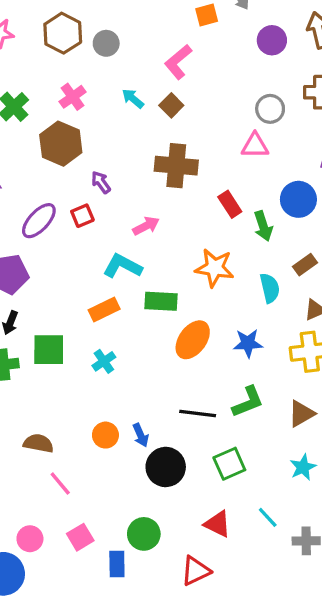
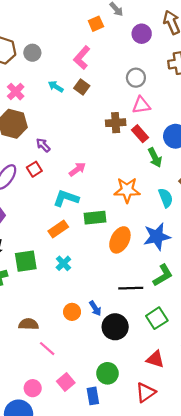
gray circle: (270, 109) -> (136, 78), moved
brown cross: (176, 166) -> (116, 123), moved, size x0.7
red rectangle: (230, 204) -> (140, 134), moved
blue star: (248, 343) -> (157, 237), size x1.4

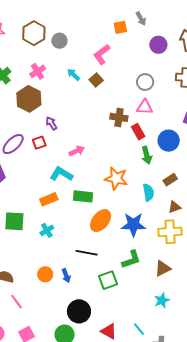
black line: (131, 288) -> (87, 253), moved
green square: (157, 318) -> (108, 280), moved
black circle: (115, 327) -> (79, 311), moved

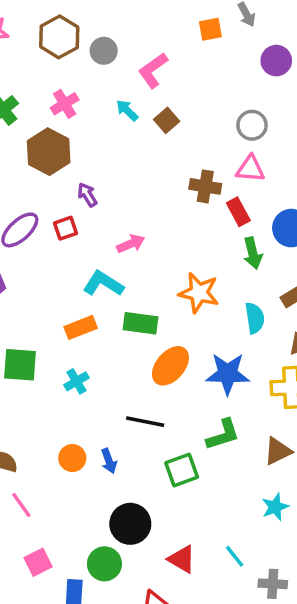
pink L-shape: (102, 54) -> (153, 70), moved

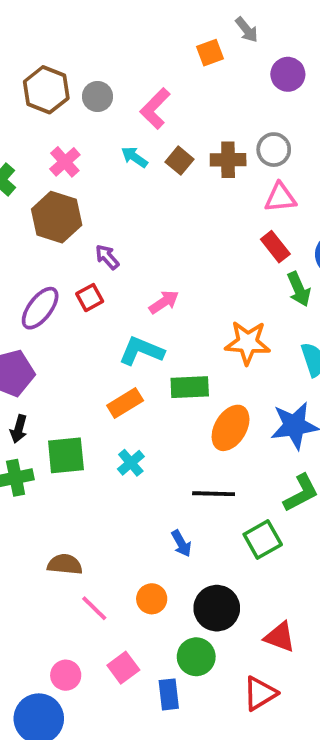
brown cross: (205, 186) -> (228, 160), moved
orange circle: (72, 458) -> (152, 599), moved

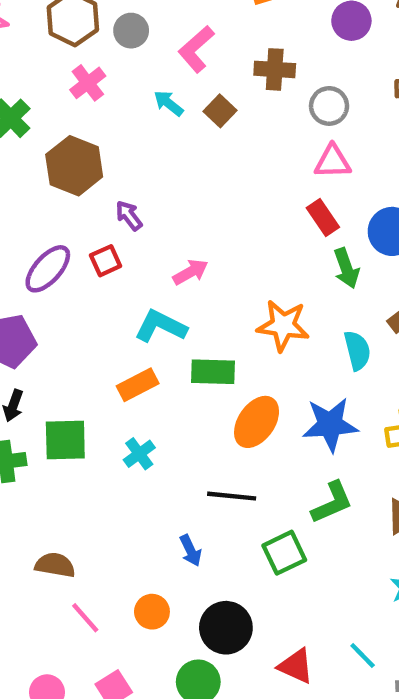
brown cross: (228, 160) -> (275, 69), moved
pink cross: (65, 162) -> (88, 83), moved

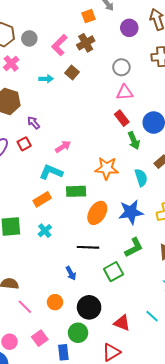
brown cross: (275, 69) -> (86, 43), moved, turned -30
cyan arrow: (169, 103) -> (46, 79), moved, turned 144

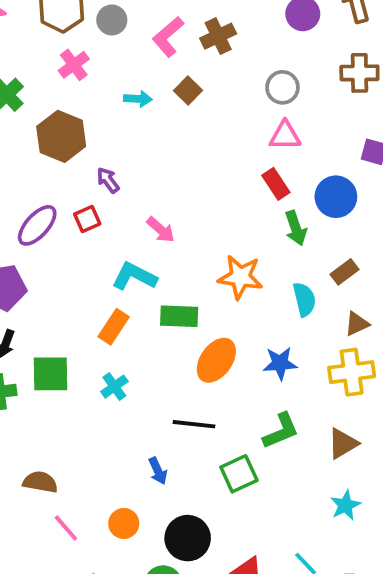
pink arrow: (63, 147) -> (161, 230), turned 70
orange rectangle: (42, 199) -> (114, 327), turned -30
blue star: (131, 212) -> (280, 363), size x0.7

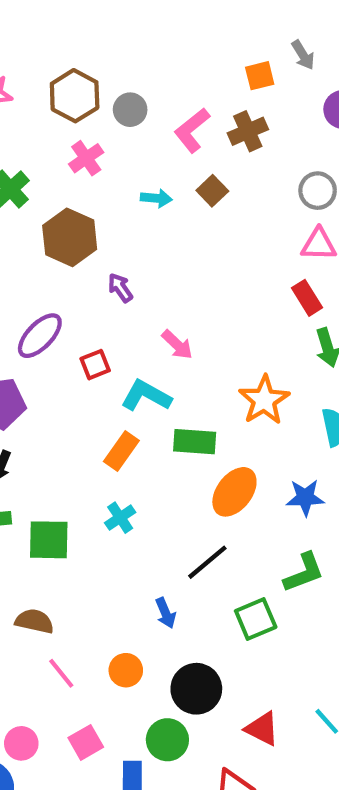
red square: (87, 219) -> (95, 365), moved
orange star: (240, 277) -> (264, 400), turned 30
green square: (51, 374) -> (49, 540), moved
black line: (194, 424) -> (207, 562), turned -48

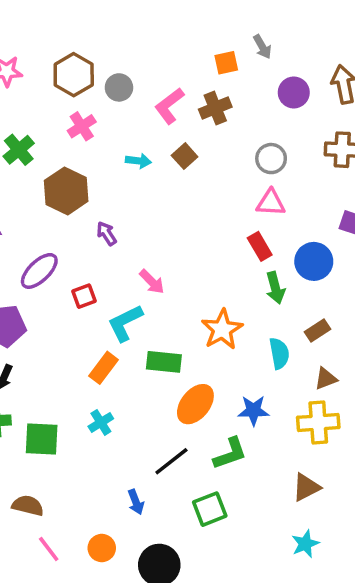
cyan L-shape: (146, 396) -> (125, 323), turned -57
green L-shape: (304, 573) -> (230, 454), moved

